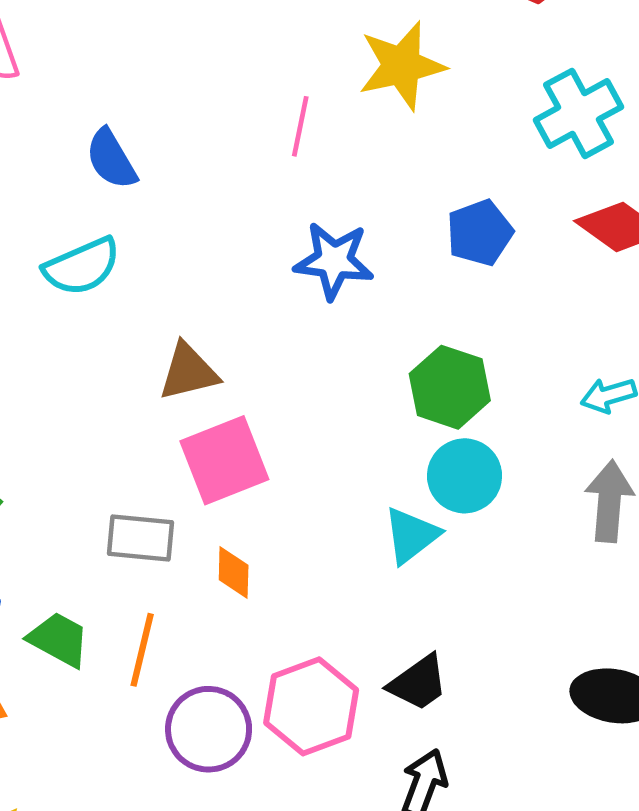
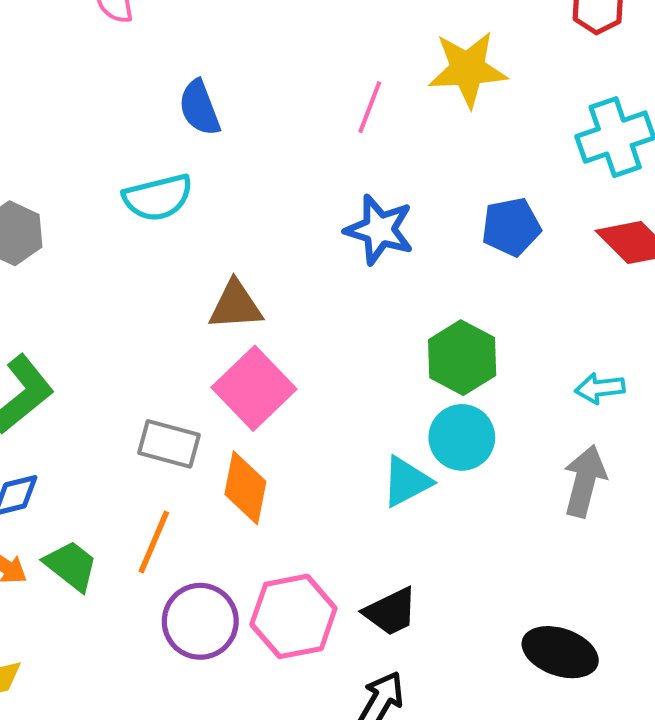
pink square: (224, 460) -> (254, 388), turned -32
orange diamond: (234, 572) -> (245, 488), size x1.5
green trapezoid: (59, 640) -> (71, 566), moved

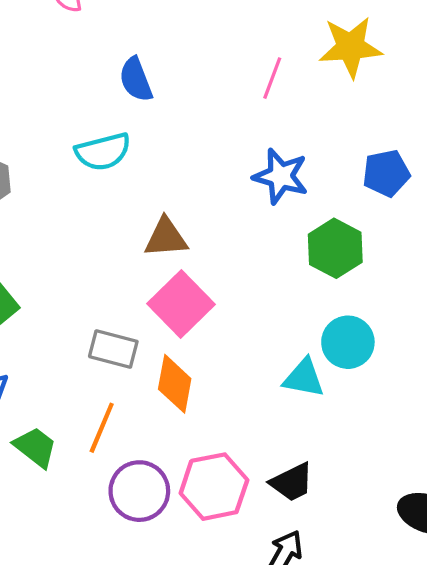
green hexagon: (462, 358) -> (335, 248), moved
cyan triangle: (406, 482) -> (304, 378), turned 39

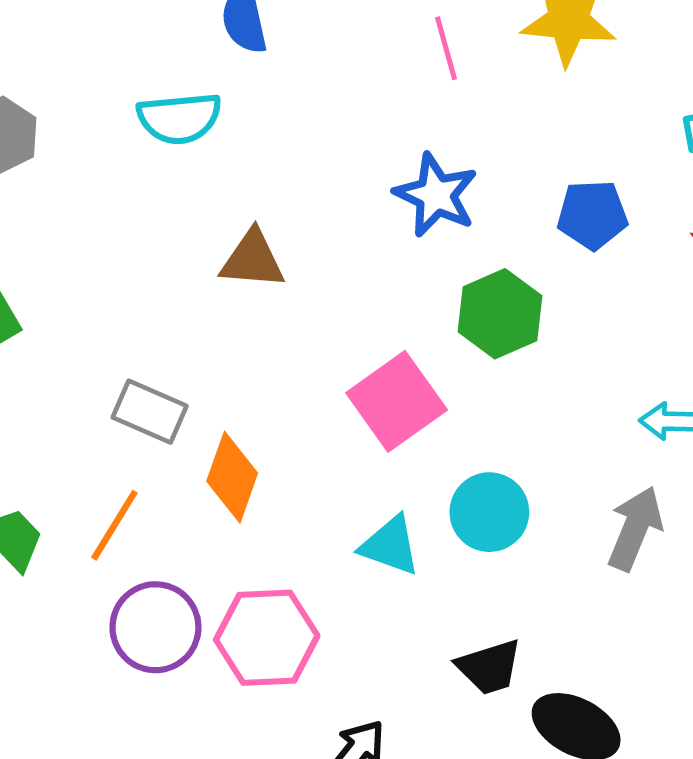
pink line: (272, 78) -> (446, 48), turned -45
pink square: (181, 304) -> (397, 401), moved
cyan circle: (348, 342) -> (489, 512), moved
cyan triangle: (304, 378) -> (390, 546), moved
black trapezoid: (292, 482) -> (489, 667), moved

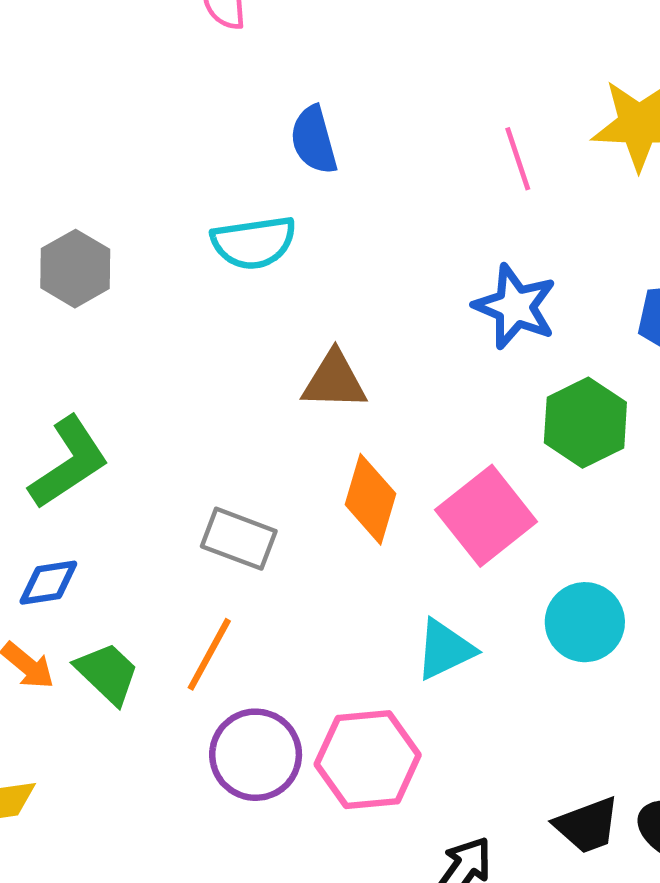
orange diamond: (232, 477) -> (370, 499), moved
cyan triangle: (390, 546) -> (445, 649), moved, turned -42
black trapezoid: (489, 667) -> (587, 825), moved

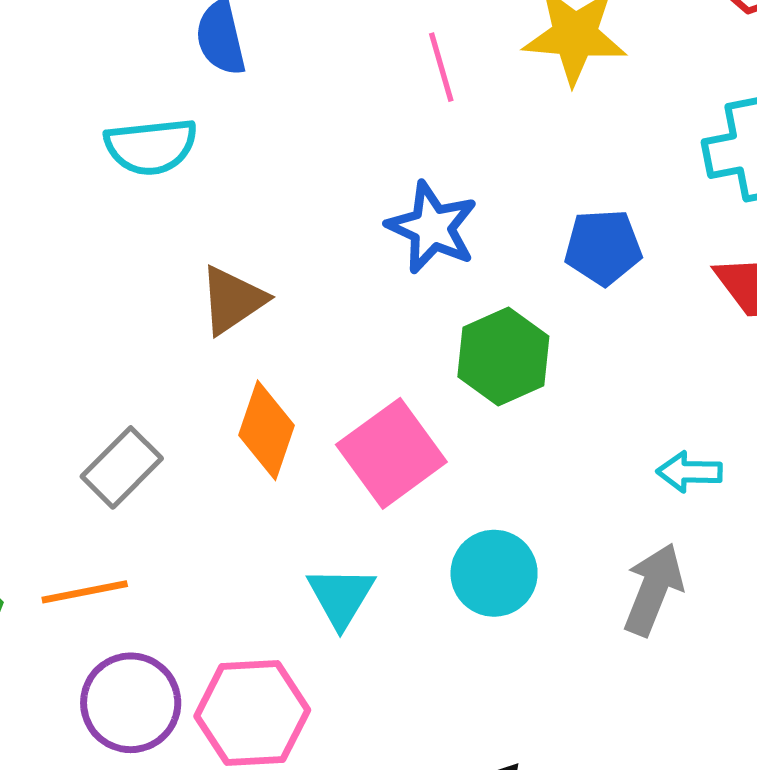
brown triangle: (334, 381) -> (232, 300), turned -38
gray rectangle: (239, 539) -> (122, 467), turned -68
cyan triangle: (445, 649) -> (341, 597), turned -36
orange line: (209, 654) -> (85, 592), turned 48

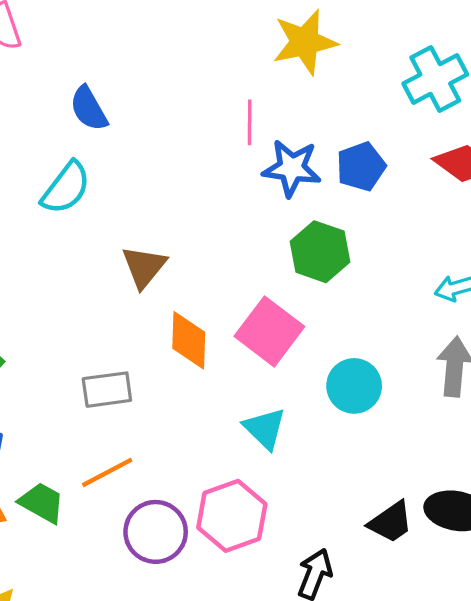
pink line: (441, 67) -> (250, 122), moved, turned 33
cyan semicircle: (151, 146) -> (66, 188), turned -30
blue star: (432, 227) -> (292, 168), moved
gray rectangle: (122, 467) -> (107, 390), turned 54

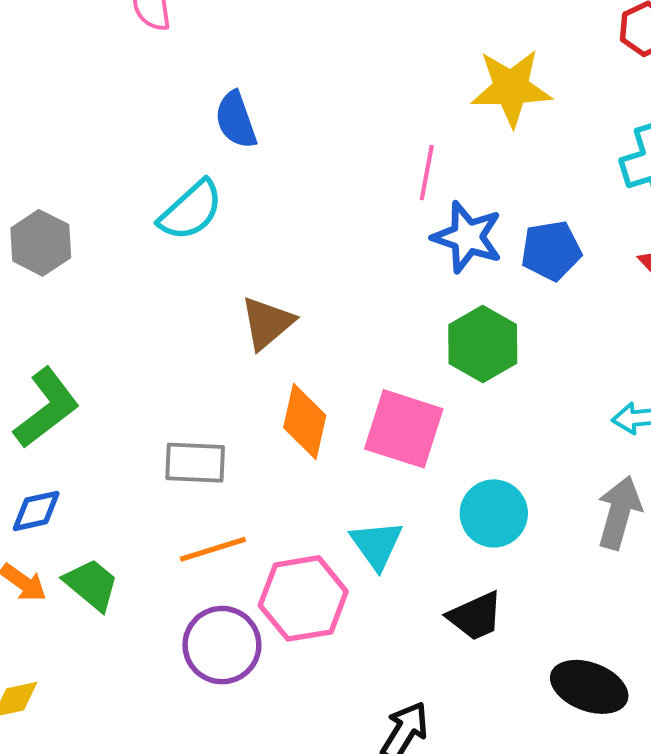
pink square: (269, 331) -> (404, 429), turned -30
orange line: (107, 472) -> (213, 549), moved
pink hexagon: (232, 516) -> (303, 598), moved
black trapezoid: (391, 522) -> (475, 616), moved

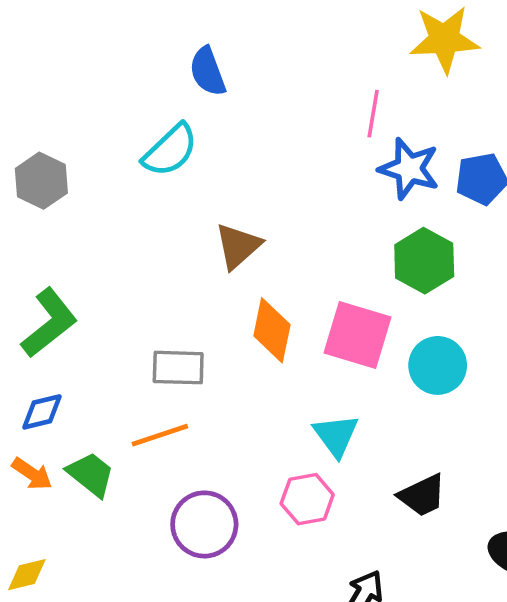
cyan circle: (494, 513) -> (438, 365), moved
orange line: (213, 549) -> (160, 435), moved
pink hexagon: (303, 598) -> (307, 499), moved, size x0.7

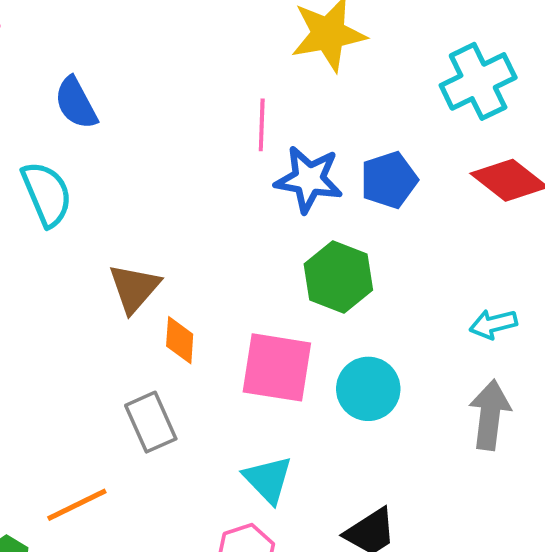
cyan semicircle: (170, 150) -> (47, 194), turned -62
orange diamond: (272, 330) -> (180, 340), moved, size x0.7
gray rectangle: (178, 368) -> (151, 422), moved, turned 72

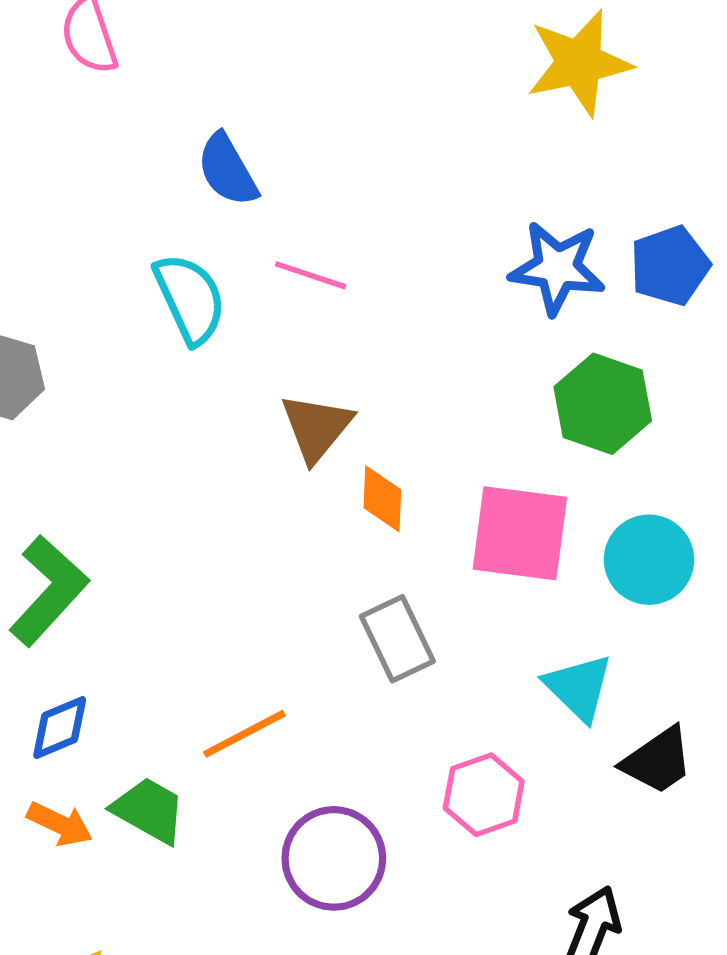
pink line: (262, 125) -> (311, 275), moved, turned -72
gray rectangle: (151, 422) -> (397, 639), moved
cyan triangle: (268, 479) -> (579, 687), moved

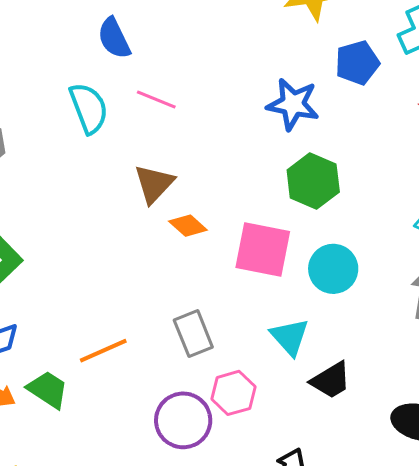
blue pentagon: (670, 266) -> (357, 63), moved
orange diamond: (382, 499) -> (188, 226), turned -54
gray rectangle: (397, 639) -> (193, 334), moved
purple circle: (334, 858) -> (183, 420), moved

